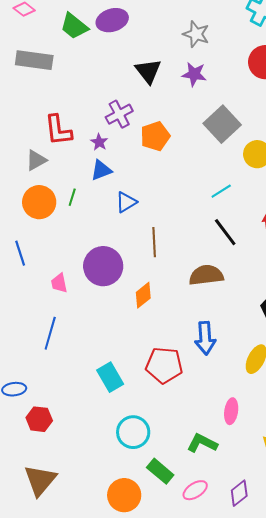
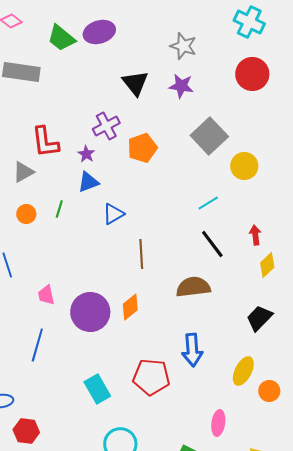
orange circle: (39, 202) -> (26, 214), size x0.6
purple circle: (103, 266) -> (90, 312), moved

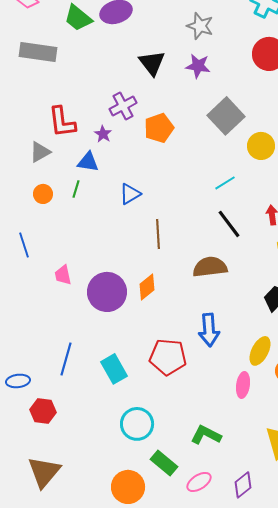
blue triangle: (88, 182) -> (88, 162), moved, turned 30
blue line: (37, 345) -> (66, 359), moved
pink ellipse: (218, 423) -> (243, 385), moved

